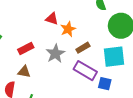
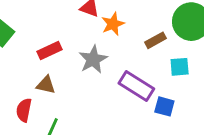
brown rectangle: (83, 48) -> (156, 40), moved
cyan square: (114, 57) -> (180, 67), size x0.6

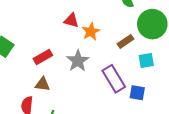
purple rectangle: (136, 86) -> (114, 79), turned 32

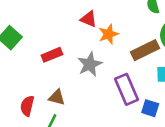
brown rectangle: (126, 41) -> (145, 50), size x1.5
brown triangle: (43, 84) -> (57, 97), moved

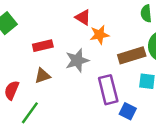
brown triangle: (57, 97) -> (42, 76), moved, turned -42

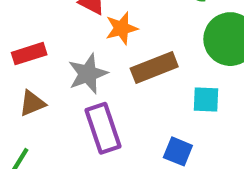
brown rectangle: (132, 55) -> (154, 67), moved
purple rectangle: (108, 90) -> (103, 128), moved

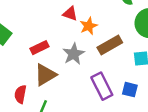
brown triangle: (32, 103) -> (45, 75), size x1.5
purple rectangle: (103, 128) -> (102, 86), moved

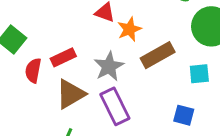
purple rectangle: (102, 86) -> (115, 106), moved
red semicircle: (20, 94) -> (33, 70), moved

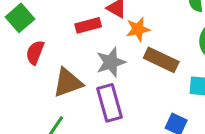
brown rectangle: (158, 55) -> (161, 60), turned 44
red rectangle: (63, 57) -> (88, 25), moved

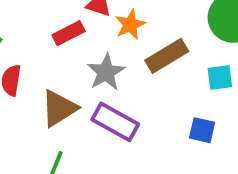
brown rectangle: (161, 60) -> (167, 56), turned -44
purple rectangle: (109, 103) -> (115, 122), turned -33

